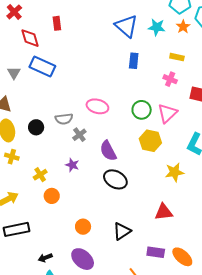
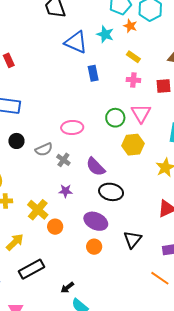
cyan star: (157, 27) -> (105, 34), turned 30
yellow rectangle: (177, 57) -> (133, 57), turned 40
black circle: (36, 127) -> (16, 141), moved
yellow cross: (40, 175) -> (38, 210), size x1.5
purple ellipse: (83, 259) -> (96, 221), moved

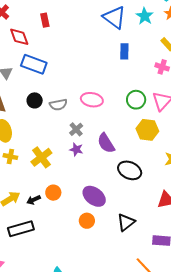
gray semicircle: (44, 149) -> (58, 105), moved
purple star: (66, 191) -> (76, 149), moved
black ellipse: (111, 192) -> (130, 170), moved
yellow cross: (38, 210) -> (41, 157), moved
black arrow: (67, 288) -> (34, 200), moved

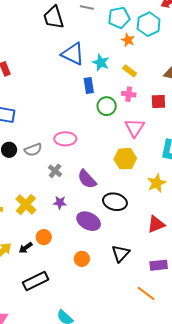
cyan star: (145, 16) -> (101, 62), moved
green circle: (136, 100) -> (107, 106), moved
purple star: (76, 149) -> (60, 203), moved
purple ellipse: (94, 196) -> (89, 221), moved
black rectangle: (21, 229) -> (36, 281), moved

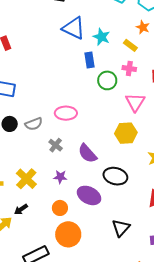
orange star: (128, 40) -> (143, 27), moved
orange circle: (44, 237) -> (60, 208), moved
black arrow: (26, 248) -> (21, 209), moved
orange circle: (82, 259) -> (68, 234), moved, size x1.6

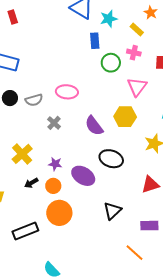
cyan star: (101, 37) -> (109, 19), turned 30
purple semicircle: (87, 153) -> (94, 126), moved
purple star: (60, 177) -> (55, 164), moved
black arrow: (21, 209) -> (31, 183), moved

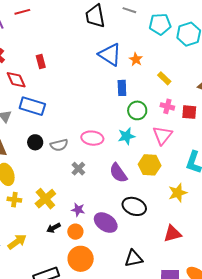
orange star: (151, 13) -> (136, 59), moved
cyan star: (109, 19) -> (126, 136), moved
pink cross: (134, 53) -> (167, 106), moved
black triangle: (112, 211) -> (134, 258), turned 30

